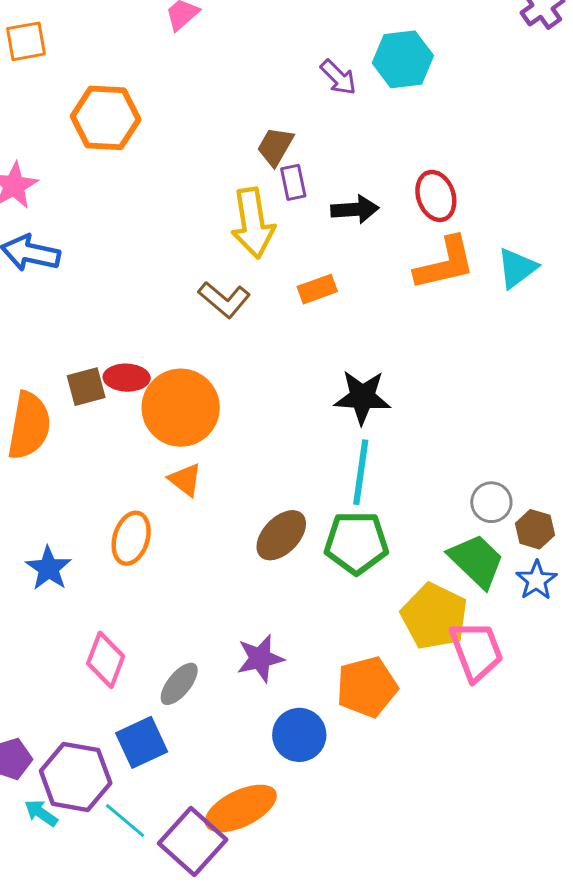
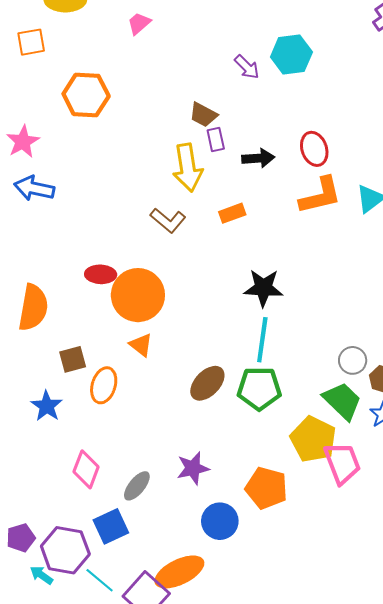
brown trapezoid: (275, 146) -> (203, 115), turned -92
brown square: (86, 387) -> (73, 359), moved
orange pentagon: (367, 687) -> (267, 488), turned 30

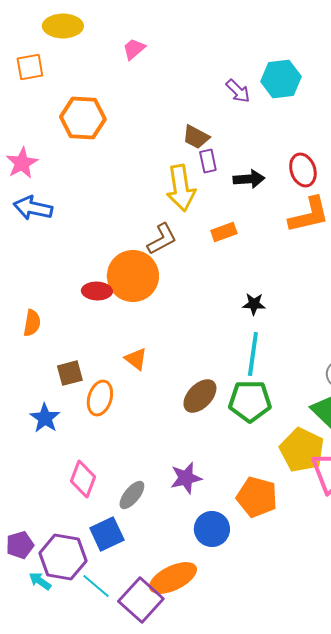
brown L-shape: (168, 220) -> (162, 239), turned -68
black star: (263, 288) -> (254, 304), size x0.6
orange circle: (138, 295) -> (133, 276), moved
orange semicircle: (33, 308) -> (32, 323), size x0.6

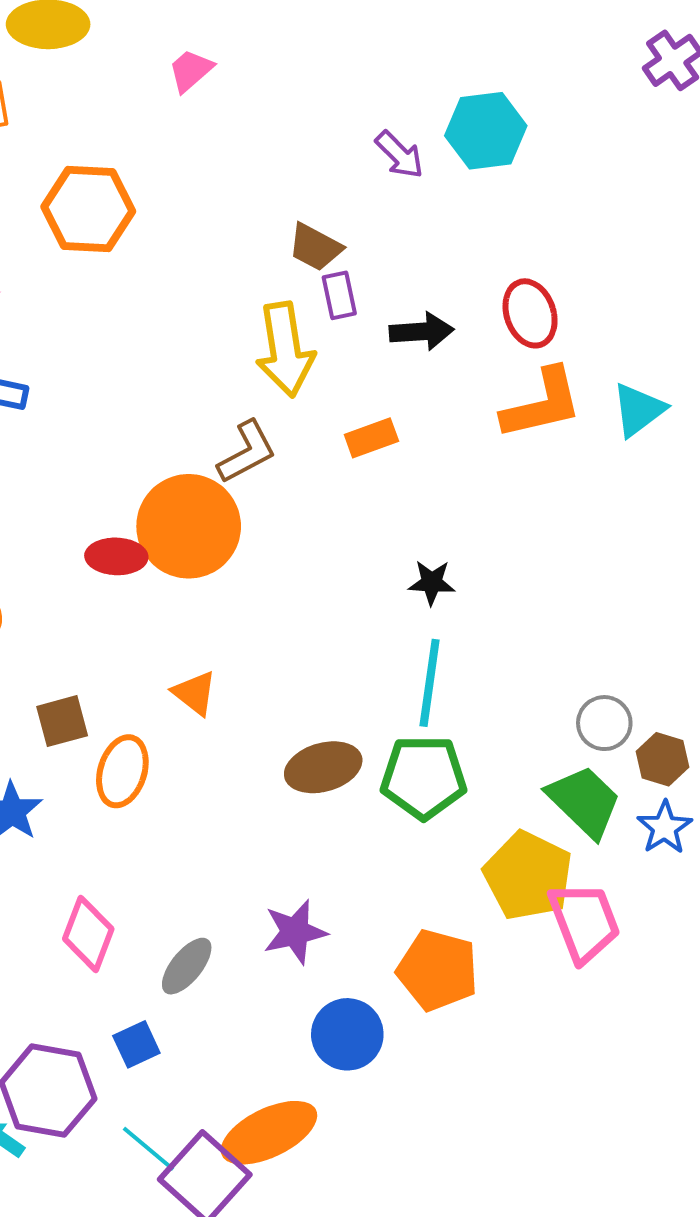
brown ellipse: (200, 396) -> (323, 767), turned 30
blue square: (107, 534) -> (136, 1044), size x0.7
cyan line: (96, 586) -> (148, 1149), moved

